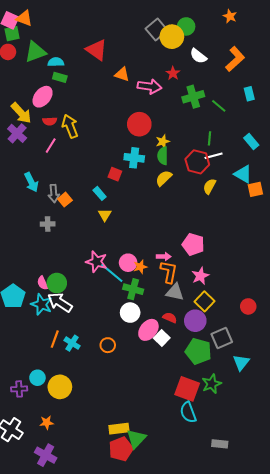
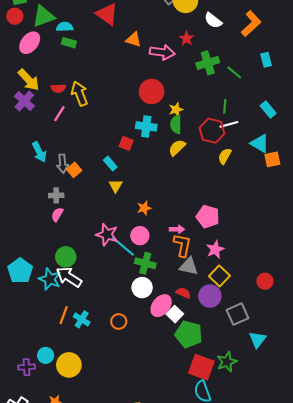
pink ellipse: (43, 97) -> (30, 43), moved
orange star: (140, 267) -> (144, 208), moved
pink semicircle: (43, 283) -> (57, 214), moved, turned 56
green pentagon: (198, 351) -> (189, 334), moved

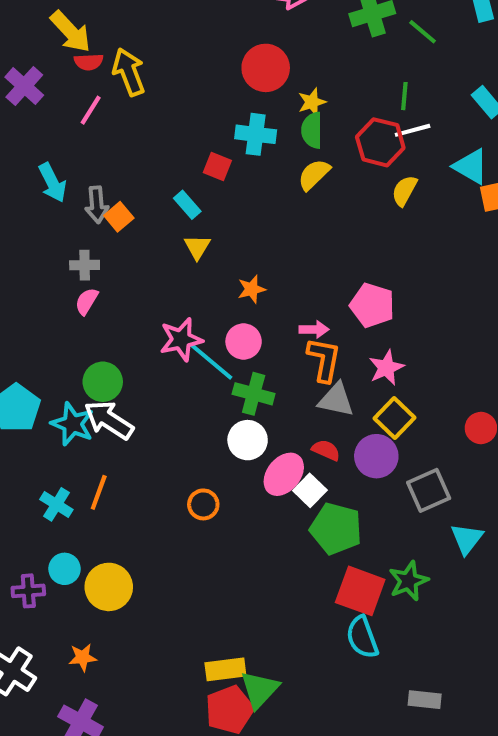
yellow arrow: (29, 80) -> (71, 32), moved
pink star: (107, 235) -> (181, 339), turned -30
cyan cross: (82, 319) -> (56, 504), moved

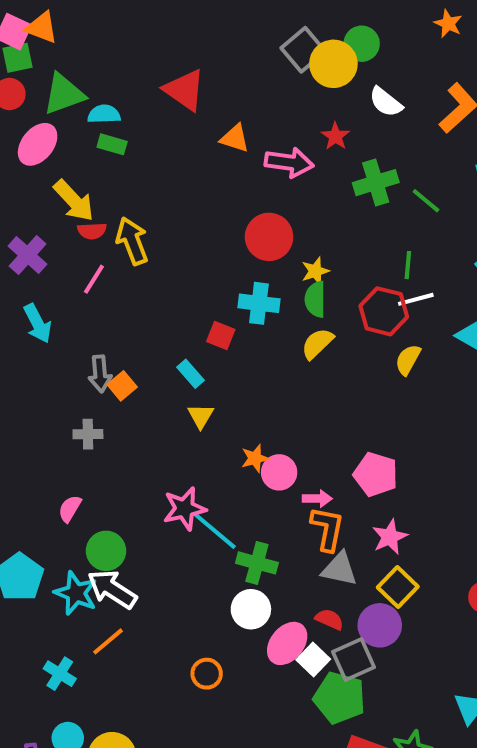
cyan arrow: (52, 183) -> (38, 323), moved
pink semicircle: (87, 301) -> (70, 509), moved
pink circle: (244, 342) -> (279, 472), moved
gray square: (429, 490) -> (354, 660), moved
orange line: (99, 492) -> (108, 641), moved, turned 30

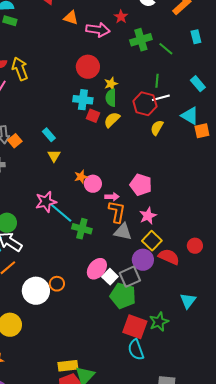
red square: (221, 336) -> (93, 116), moved
white circle: (251, 609) -> (36, 291), moved, size x1.4
red semicircle: (329, 619) -> (169, 257), moved, size x1.5

